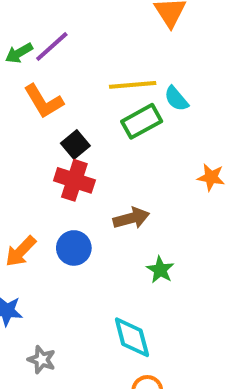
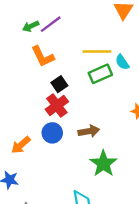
red cross: (74, 180) -> (57, 105), turned 30
blue circle: (74, 248) -> (52, 133), moved
green star: (160, 270) -> (103, 164), size x1.6

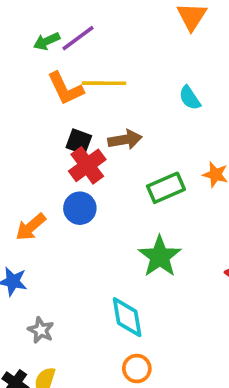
yellow line: (97, 52) -> (104, 83), moved
green rectangle: (100, 74) -> (166, 188), moved
black square: (59, 84) -> (79, 142), moved, turned -35
brown arrow: (89, 131) -> (125, 140), moved

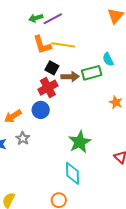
black square: (79, 142) -> (52, 68), moved
green rectangle: (166, 188) -> (92, 73), moved
cyan diamond: (127, 317) -> (73, 173), moved
gray star: (41, 330) -> (23, 138), moved

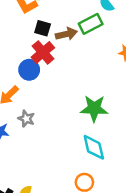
blue circle: (41, 110) -> (29, 70), moved
green star: (80, 142) -> (94, 108), turned -30

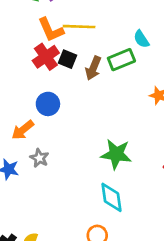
brown arrow: (66, 34) -> (93, 68), turned 120
red cross: (43, 52) -> (46, 57), moved

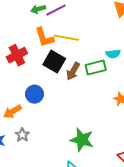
cyan semicircle: (141, 39) -> (113, 54), turned -72
red cross: (46, 57) -> (17, 55), moved
black square: (67, 59) -> (54, 62), size x1.5

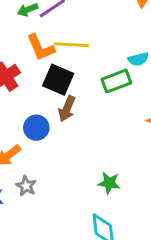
brown arrow: (73, 71) -> (67, 109), moved
green star: (82, 140) -> (109, 183), size x0.7

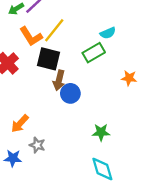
yellow line: (71, 45) -> (54, 30), turned -45
blue circle: (36, 128) -> (70, 93), moved

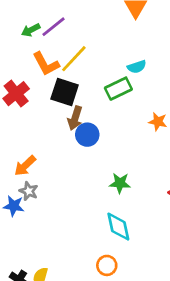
gray star: (37, 145) -> (29, 191), moved

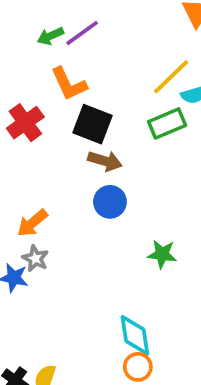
yellow line: (74, 59) -> (171, 77), moved
brown arrow: (75, 118) -> (105, 161), turned -95
blue circle: (87, 135) -> (110, 202), moved
cyan diamond: (118, 227) -> (135, 335), moved

